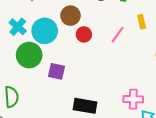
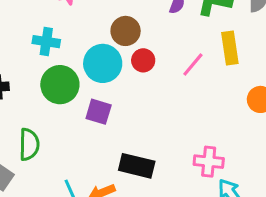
yellow rectangle: (142, 22) -> (230, 48), size x1.5
cyan cross: (18, 27) -> (46, 42), turned -36
cyan circle: (45, 31) -> (103, 63), moved

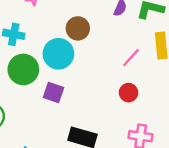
red circle: (143, 60) -> (129, 93), moved

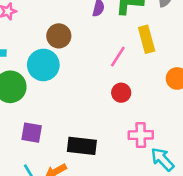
purple square: (54, 92) -> (32, 133), moved

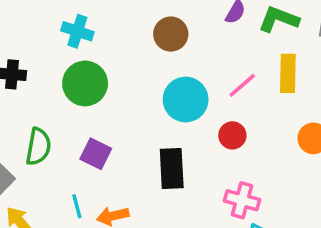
cyan circle: (43, 65) -> (186, 100), moved
black rectangle: (82, 146) -> (172, 169), moved, turned 64

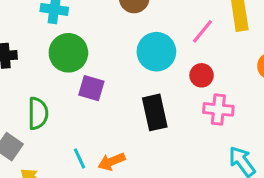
purple square: (96, 154) -> (91, 88), moved
pink cross: (242, 200) -> (218, 109), moved

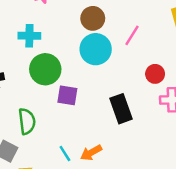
pink line: (202, 31) -> (132, 35), moved
cyan circle: (156, 52) -> (96, 49), moved

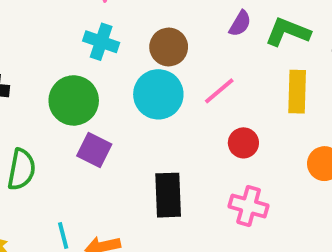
cyan cross: (29, 36) -> (101, 42), moved
red circle: (155, 74) -> (243, 143), moved

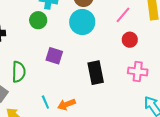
pink line: (219, 91) -> (123, 15), moved
green circle: (74, 100) -> (38, 20), moved, size x0.7

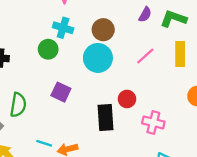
red circle: (130, 40) -> (127, 99), moved
cyan line: (45, 102) -> (44, 143), turned -56

